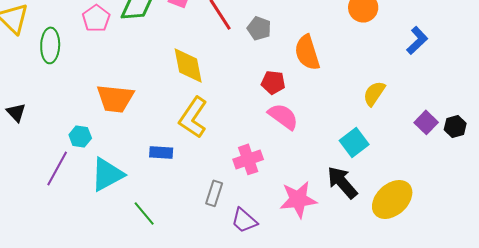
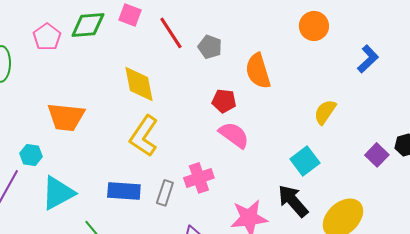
purple square: (426, 122) -> (377, 155), moved
blue rectangle: (161, 152) -> (124, 191), moved, size x1.4
gray rectangle: (214, 193) -> (165, 193), moved

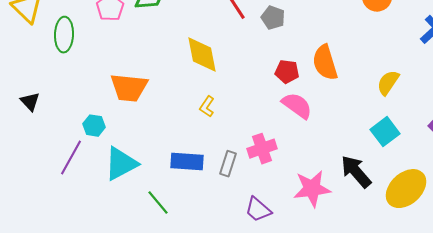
orange semicircle: (258, 71) -> (325, 63), moved
yellow L-shape: (144, 136) -> (207, 107), size x0.5
cyan square: (305, 161) -> (385, 132), moved

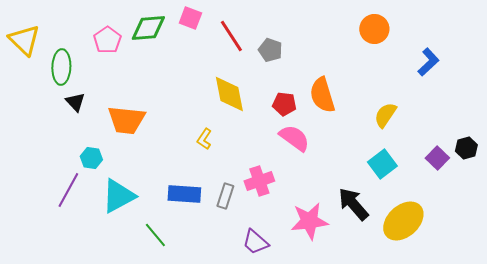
yellow diamond: (202, 55) -> (229, 94), moved
black triangle: (30, 102) -> (75, 102), moved

